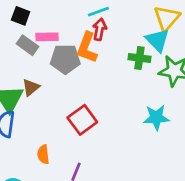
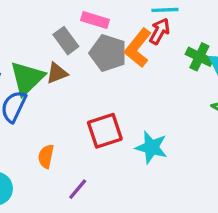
gray rectangle: (28, 45) -> (66, 41), moved
green cross: (139, 58) -> (199, 57), moved
cyan star: (156, 117) -> (151, 147), moved

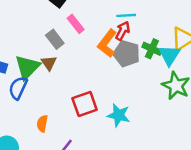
pink rectangle: (95, 20) -> (76, 24), turned 36
gray pentagon: (108, 53) -> (127, 54), moved
brown triangle: (57, 73) -> (49, 63), turned -42

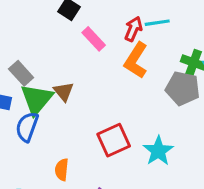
red arrow: (123, 31) -> (133, 29), moved
gray rectangle: (55, 39) -> (21, 73), moved
gray pentagon: (127, 54) -> (183, 88), moved
cyan star: (119, 115) -> (158, 151), turned 30

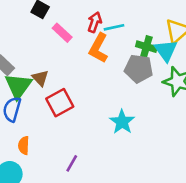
cyan line: (157, 23) -> (114, 27), moved
red square: (114, 140) -> (60, 103), moved
orange semicircle: (62, 170) -> (24, 145), moved

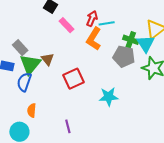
red square: (60, 103) -> (74, 79), moved
cyan star: (122, 122) -> (109, 97), turned 30
purple line: (72, 163) -> (68, 126), turned -48

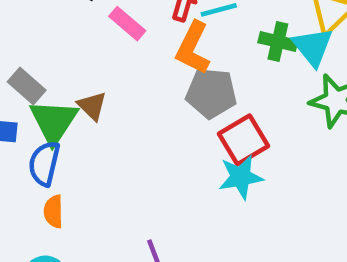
gray pentagon: (124, 56) -> (211, 93), moved
red square: (74, 79) -> (244, 140), moved
orange semicircle: (32, 110) -> (54, 211), moved

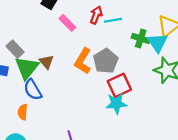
orange L-shape: (193, 48) -> (83, 61), moved
gray pentagon: (211, 93) -> (106, 61), turned 30
blue semicircle: (44, 164) -> (33, 90), moved, turned -50

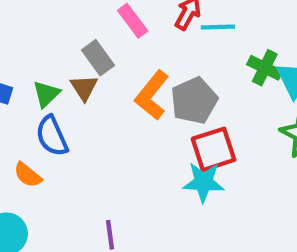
gray rectangle: (15, 49) -> (98, 58), moved
green triangle: (27, 68) -> (46, 94), size x0.6
orange semicircle: (23, 112) -> (28, 175), turned -63

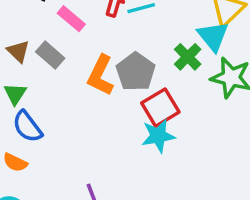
green cross: (265, 68) -> (188, 57), moved, turned 32
brown triangle: (84, 88) -> (18, 51), moved

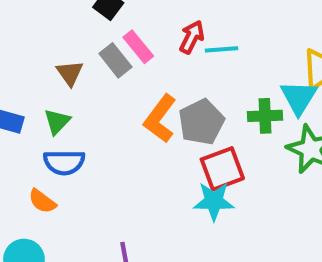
gray rectangle: (50, 55) -> (115, 60), moved
green cross: (188, 57) -> (265, 116), turned 32
blue semicircle: (27, 127) -> (64, 162), turned -64

